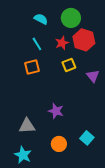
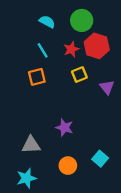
cyan star: (23, 155) -> (26, 178), turned 30

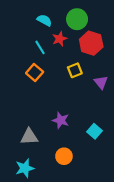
red star: (71, 49) -> (60, 39), moved
orange square: (37, 77) -> (35, 72), turned -35
cyan square: (100, 159) -> (94, 131), moved

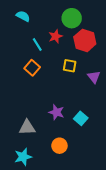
cyan semicircle: (44, 20) -> (23, 16), moved
yellow square: (75, 70) -> (70, 66), turned 32
cyan square: (94, 131) -> (81, 118), moved

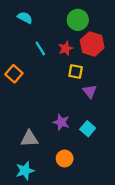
red star: (55, 36) -> (66, 48), moved
orange square: (32, 68) -> (14, 74), moved
purple triangle: (94, 77) -> (90, 91), moved

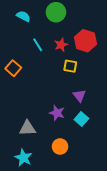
green circle: (78, 20) -> (56, 12), moved
purple triangle: (90, 91) -> (79, 96), moved
cyan star: (25, 171) -> (23, 158), turned -30

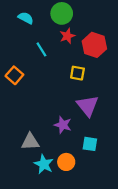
red star: (61, 45) -> (67, 36), moved
purple triangle: (79, 96) -> (88, 106), size x1.5
cyan square: (81, 119) -> (90, 144), moved, turned -32
cyan star: (23, 158) -> (44, 164), moved

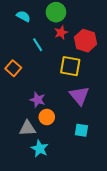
yellow square: (77, 73) -> (70, 66), size x1.5
purple star: (63, 125) -> (38, 100), moved
orange circle: (66, 162) -> (47, 117), moved

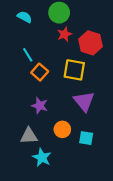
cyan line: (38, 45) -> (28, 55), moved
orange square: (13, 68) -> (40, 72), moved
orange circle: (47, 117) -> (62, 129), moved

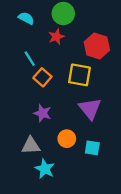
red star: (65, 34) -> (56, 37), moved

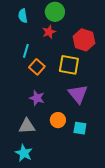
cyan semicircle: (26, 18) -> (23, 16), turned -128
cyan line: (30, 59) -> (26, 51), turned 48
cyan star: (45, 169) -> (24, 153), moved

